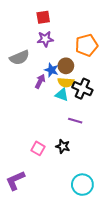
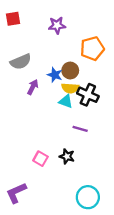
red square: (43, 17) -> (13, 19), moved
purple star: (45, 39) -> (57, 25), moved
purple arrow: (40, 81) -> (33, 87), moved

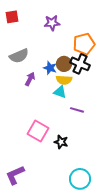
black cross: (88, 95) -> (80, 64), moved
purple line: (80, 129) -> (77, 110), moved
pink square: (40, 159) -> (38, 131), moved, size x1.5

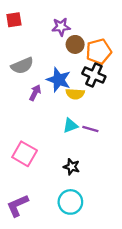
brown circle: (64, 64) -> (75, 44), moved
blue star: (50, 68) -> (59, 80), size x1.5
cyan triangle: (60, 92) -> (70, 126), moved, turned -40
pink square: (38, 131) -> (25, 154), moved
cyan circle: (80, 179) -> (70, 202), moved

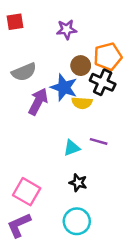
brown circle: (75, 44) -> (81, 66), moved
purple arrow: (35, 93) -> (38, 102), size x1.5
cyan triangle: (70, 126) -> (72, 148), moved
pink square: (25, 154) -> (27, 192), moved

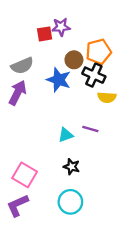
red square: (15, 22) -> (45, 34), moved
purple arrow: (38, 102) -> (18, 93), moved
yellow semicircle: (82, 103) -> (107, 97), moved

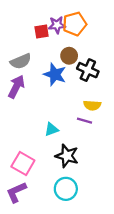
orange pentagon: (99, 52) -> (75, 24), moved
yellow semicircle: (107, 97) -> (92, 105), moved
cyan triangle: (66, 135) -> (52, 129), moved
black star: (72, 167) -> (67, 156), size x1.5

